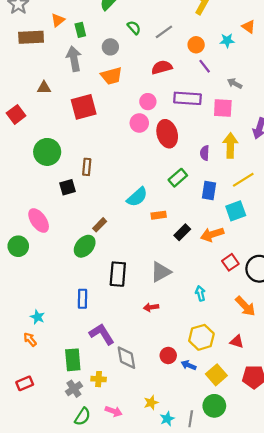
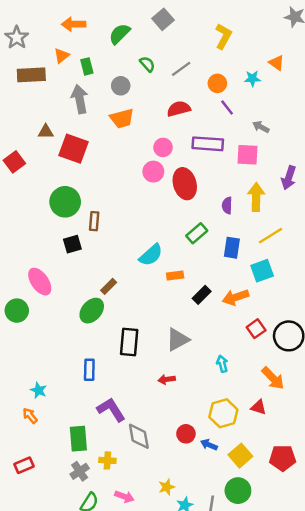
red square: (84, 107) -> (74, 149), moved, turned 35
green circle: (47, 152) -> (65, 202), moved
red triangle: (237, 342) -> (258, 407), moved

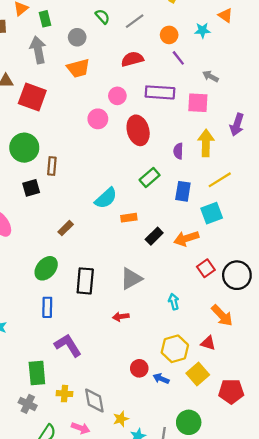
pink circle: (153, 172) -> (98, 119), moved
green ellipse: (92, 311) -> (46, 268), moved
gray diamond: (139, 436) -> (94, 401), moved
yellow square: (240, 456) -> (198, 374), moved
gray cross: (80, 471) -> (28, 404), moved, turned -30

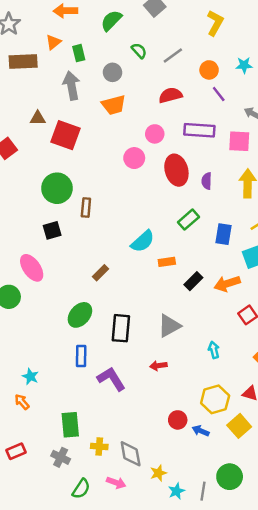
purple semicircle: (178, 151) -> (207, 181), moved
black square: (31, 188) -> (52, 230), moved
purple L-shape: (68, 345) -> (111, 379), moved

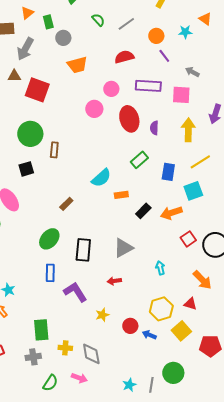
gray circle: (113, 72) -> (63, 38), moved
gray arrow: (71, 86) -> (25, 49), moved, turned -140
gray cross: (61, 457) -> (33, 357), turned -35
yellow star: (158, 473) -> (102, 315), moved

